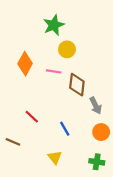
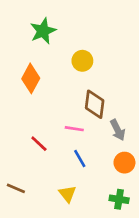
green star: (54, 25) -> (43, 31), moved
pink line: (54, 71) -> (74, 129), moved
brown line: (13, 142) -> (16, 188), moved

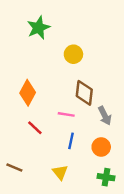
orange diamond: (31, 78) -> (28, 93), moved
blue line: (80, 159) -> (71, 141), turned 42
orange circle: (124, 163) -> (101, 147), moved

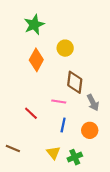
orange diamond: (28, 93) -> (36, 60), moved
green cross: (106, 177) -> (75, 157), moved, turned -32

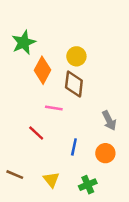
green star: (34, 25) -> (24, 43), moved
brown diamond: (75, 82) -> (74, 84), moved
pink line: (59, 101) -> (54, 108), moved
yellow triangle: (53, 153) -> (51, 180), moved

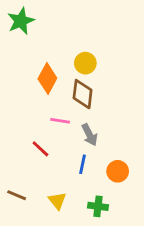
green star: (24, 43) -> (21, 21), moved
gray arrow: (109, 120) -> (90, 135), moved
green cross: (88, 185) -> (98, 206), turned 30

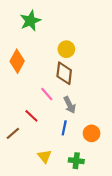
green star: (21, 21) -> (30, 21), moved
orange diamond: (47, 79) -> (17, 61), moved
pink line: (60, 121) -> (47, 94), turned 40
brown line: (17, 195) -> (13, 133), moved, turned -64

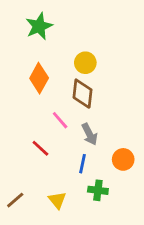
orange diamond: (17, 61) -> (39, 78), moved
brown line: (13, 133) -> (15, 200), moved
orange circle: (92, 133) -> (123, 159), moved
green cross: (76, 161) -> (98, 190), moved

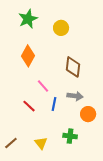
yellow circle: (85, 63) -> (61, 28), moved
brown diamond: (83, 94) -> (73, 67), moved
gray arrow: (90, 134) -> (75, 96), moved, turned -56
blue line: (83, 164) -> (54, 104), moved

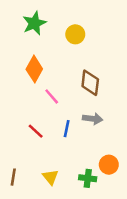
pink line: (43, 86) -> (52, 96), moved
orange circle: (88, 114) -> (109, 165), moved
green cross: (70, 136) -> (88, 178), moved
brown line: (11, 143) -> (13, 177), turned -40

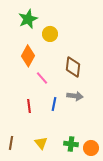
yellow circle: (75, 34) -> (50, 34), moved
red line: (36, 131) -> (29, 106), turned 40
orange circle: (109, 165) -> (91, 148), moved

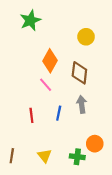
yellow circle: (50, 34) -> (86, 37), moved
orange diamond: (28, 56) -> (50, 61), moved
gray arrow: (75, 96) -> (82, 104), turned -105
orange circle: (91, 148) -> (95, 144), moved

